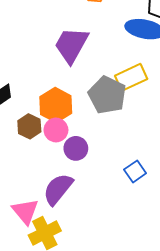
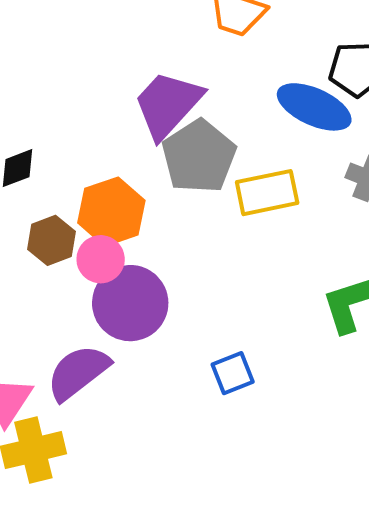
gray pentagon: (107, 95) -> (199, 156), moved
purple circle: (76, 148) -> (130, 303), size x1.6

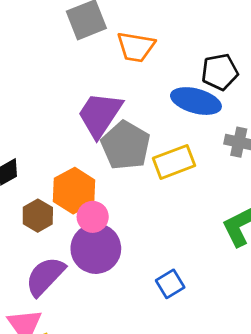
pink circle: (101, 259) -> (93, 217), moved
purple semicircle: (78, 372) -> (45, 276), moved

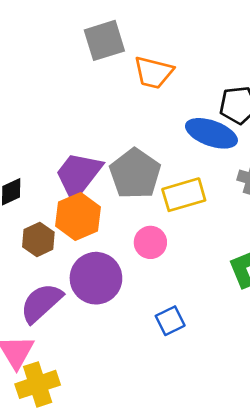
purple trapezoid: (100, 115) -> (78, 175), moved
pink circle: (93, 217) -> (150, 242), moved

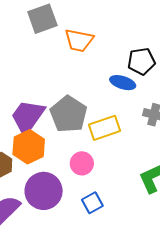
blue ellipse: (211, 133) -> (123, 83), size x0.7
blue square: (170, 321) -> (92, 203), moved

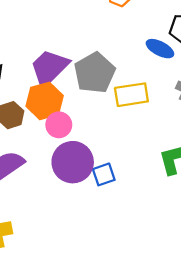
pink circle: (82, 163) -> (59, 125), moved
purple circle: (44, 191) -> (73, 162), moved

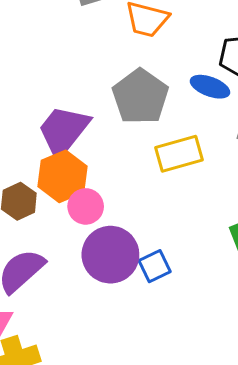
gray pentagon: (95, 73) -> (140, 97), moved

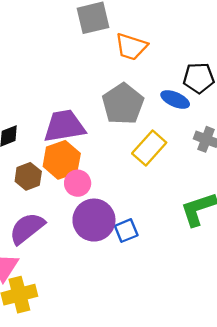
purple trapezoid: (63, 131) -> (64, 126), turned 39
yellow rectangle: (179, 154) -> (149, 148), turned -36

